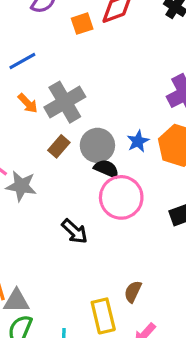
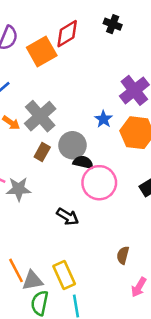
orange square: (82, 24) -> (42, 51), size x1.6
blue star: (138, 141) -> (104, 119), moved
yellow rectangle: (103, 316) -> (64, 275), moved

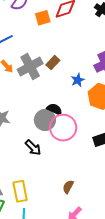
orange square: (42, 51) -> (43, 18), size x0.7
gray circle: (72, 145) -> (45, 120), moved
brown rectangle: (42, 152) -> (53, 63), moved

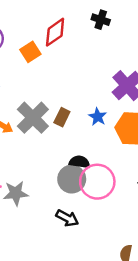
brown rectangle: (53, 63) -> (62, 117), moved

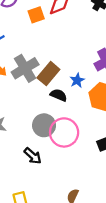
brown rectangle: (62, 117) -> (48, 74), size x1.5
black semicircle: (80, 162) -> (59, 95), moved

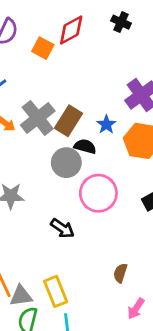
orange square: (36, 15) -> (43, 48), turned -35
gray circle: (44, 125) -> (66, 163), moved

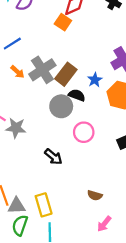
orange square: (43, 48) -> (63, 22), moved
pink circle: (98, 193) -> (84, 132), size x0.7
brown semicircle: (120, 273) -> (95, 195), turned -96

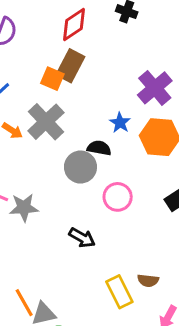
orange square: (63, 22) -> (52, 79), moved
brown rectangle: (66, 74) -> (70, 66), moved
yellow rectangle: (44, 205) -> (119, 292), moved

